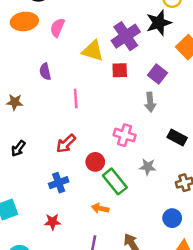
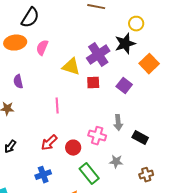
purple semicircle: (45, 72) -> (18, 82), moved
gray arrow: (150, 102) -> (118, 123), moved
red circle: (95, 162) -> (73, 148), moved

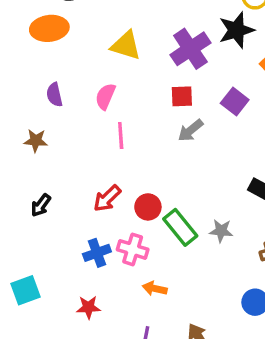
pink semicircle: (42, 48) -> (105, 96), moved
yellow triangle: (71, 67) -> (126, 45), moved
gray arrow: (118, 123) -> (190, 130), moved, turned 56
pink cross: (97, 136) -> (133, 249), moved
green rectangle: (89, 174) -> (180, 227), moved

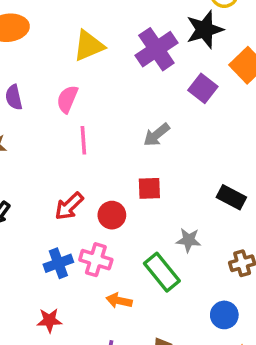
yellow triangle: (126, 45) -> (89, 46), turned -40
red square: (182, 96) -> (149, 188), moved
purple square: (235, 102) -> (203, 88), moved
green rectangle: (180, 227) -> (162, 272), moved

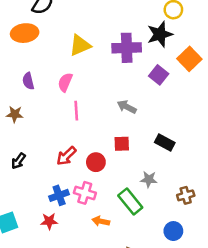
purple cross: (156, 49) -> (127, 48), turned 32
gray arrow: (156, 135) -> (127, 107), turned 66
black rectangle: (231, 197) -> (165, 142), moved
red star: (49, 320) -> (49, 221), moved

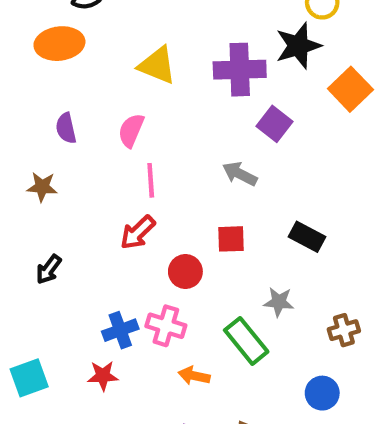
yellow triangle: (80, 45) -> (157, 65), turned 45
purple square: (159, 75) -> (274, 124), moved
red arrow: (66, 156) -> (138, 232), moved

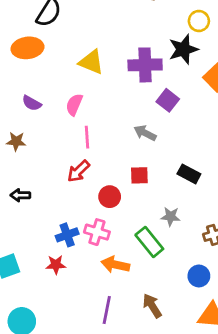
purple semicircle: (66, 128) -> (32, 103), turned -48
black arrow: (49, 269) -> (20, 195), turned 54
orange arrow: (194, 376) -> (115, 265), size x1.4

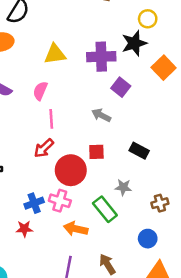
yellow triangle: (91, 62) -> (55, 54), turned -30
red circle: (110, 197) -> (71, 170), size x1.6

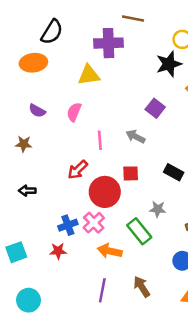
purple cross: (101, 57) -> (108, 43), moved
pink line: (51, 119) -> (100, 140), moved
pink cross: (60, 201) -> (94, 223), turned 30

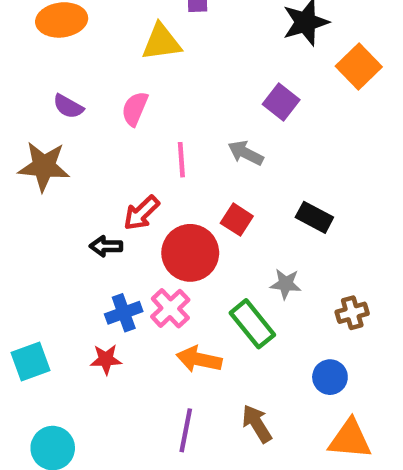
brown star: (24, 144) -> (44, 166), size x1.6
red square: (131, 173) -> (237, 220), turned 35
black arrow: (27, 191) -> (106, 246), moved

